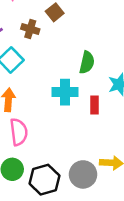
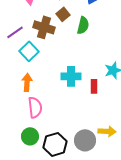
brown cross: (30, 29) -> (44, 27), size x1.5
green semicircle: (87, 62) -> (83, 25), moved

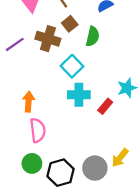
cyan square: (29, 51) -> (72, 66), moved
red rectangle: (94, 86) -> (105, 106), turned 40
yellow arrow: (107, 131) -> (120, 158), turned 126

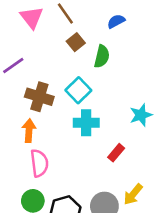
brown cross: (48, 39) -> (39, 97), moved
red rectangle: (105, 106) -> (116, 153), moved

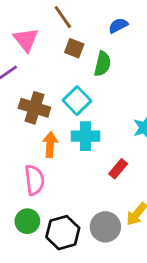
pink triangle: (32, 17) -> (26, 40), moved
brown square: (76, 42) -> (74, 48), turned -30
orange arrow: (29, 131) -> (50, 145), moved

